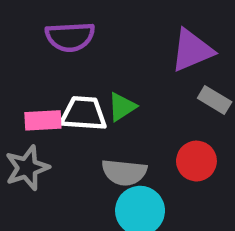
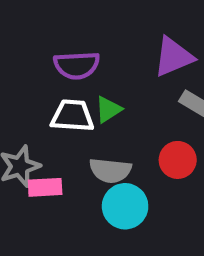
purple semicircle: (70, 37) -> (77, 65), moved
pink rectangle: (43, 120) -> (45, 187), moved

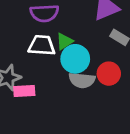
gray semicircle: (110, 170) -> (82, 80), moved
cyan circle: (125, 206) -> (75, 59), moved

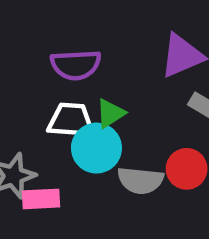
cyan circle: (75, 59) -> (96, 148), moved

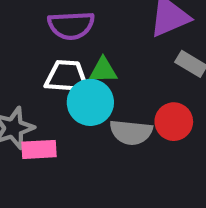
green triangle: (110, 113) -> (103, 70), turned 32

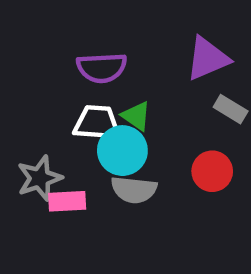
green triangle: (103, 70) -> (136, 116), turned 36
gray semicircle: (131, 132) -> (134, 190), moved

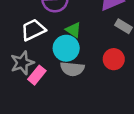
white trapezoid: (97, 123) -> (33, 30), moved, turned -30
pink rectangle: (67, 201) -> (37, 75), turned -48

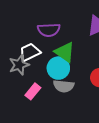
green triangle: (73, 30) -> (65, 52), size x1.5
gray star: (22, 63) -> (19, 65), moved

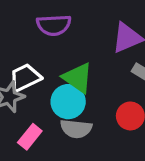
purple semicircle: (49, 30) -> (54, 25), moved

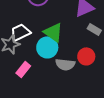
gray semicircle: (76, 129) -> (65, 64), moved

